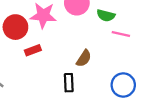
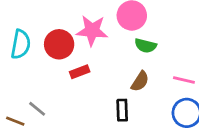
green semicircle: (106, 15) -> (146, 46), moved
pink line: (121, 34) -> (184, 80), moved

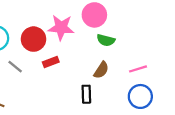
pink line: (184, 80) -> (138, 69), turned -30
gray line: (37, 109) -> (15, 67), moved

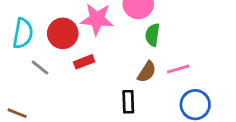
green semicircle: (106, 40) -> (152, 35), turned 84
pink line: (138, 69) -> (178, 69), moved

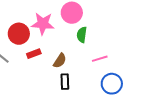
brown semicircle: (147, 72) -> (60, 61), moved

